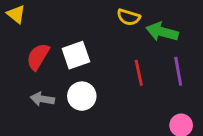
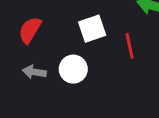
white square: (76, 55) -> (92, 29), moved

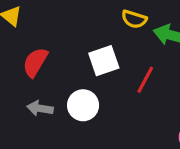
red line: (130, 46) -> (145, 80), turned 40

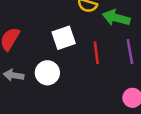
red line: (145, 80) -> (96, 53), turned -35

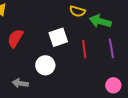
gray arrow: (14, 75) -> (20, 83), moved

